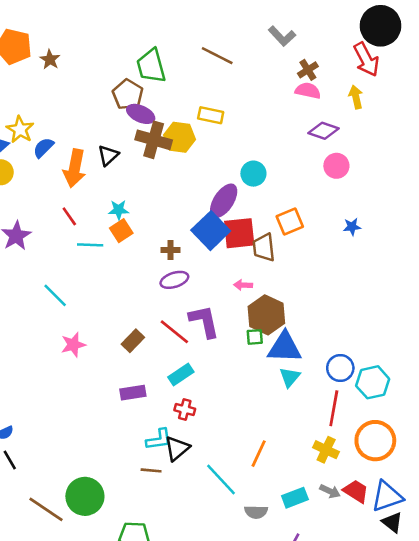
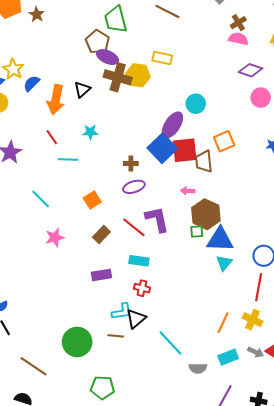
orange square: (121, 231) -> (92, 200), moved
cyan rectangle: (181, 374) -> (139, 261), turned 42
orange line: (259, 454) -> (223, 323), moved
green circle: (85, 496) -> (77, 342), moved

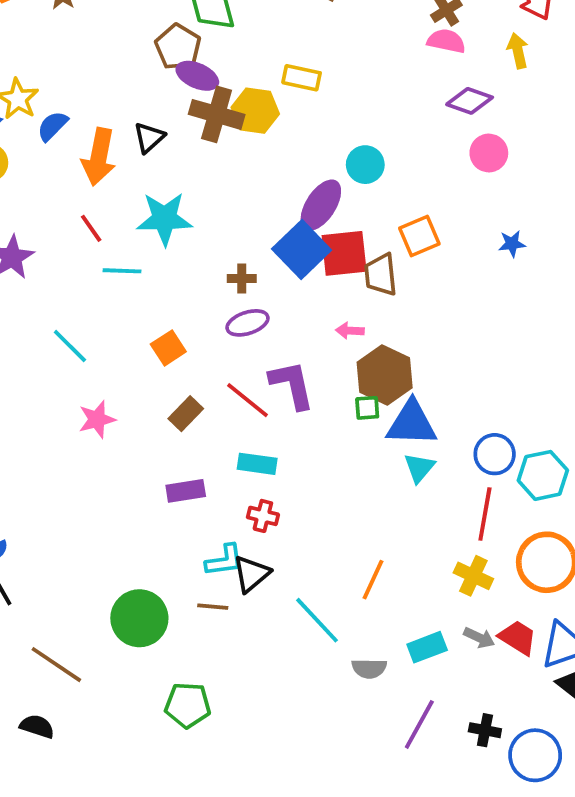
cyan star: (90, 132) -> (164, 219), size x1.8
orange line: (223, 323) -> (373, 580), moved

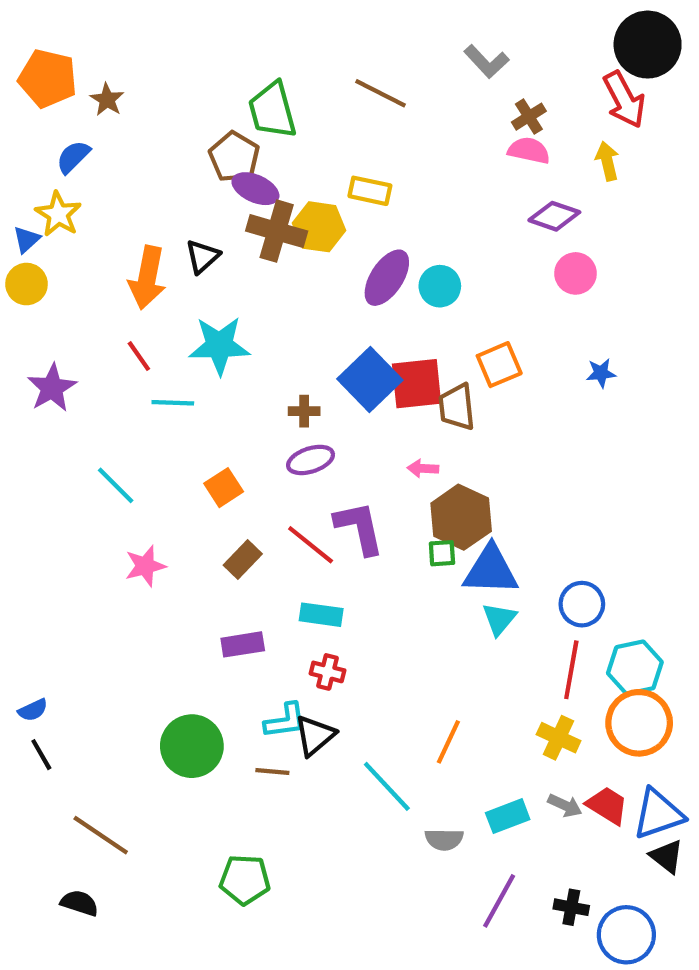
blue semicircle: (53, 126) -> (73, 157), moved
purple ellipse: (321, 205) -> (387, 278), moved
cyan hexagon: (543, 475) -> (635, 668), moved
green circle: (139, 618) -> (192, 746), moved

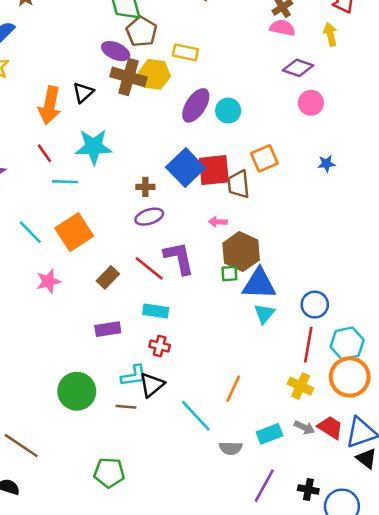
brown pentagon: (234, 157) -> (141, 32), moved
orange square: (224, 488) -> (74, 232), moved, size x1.6

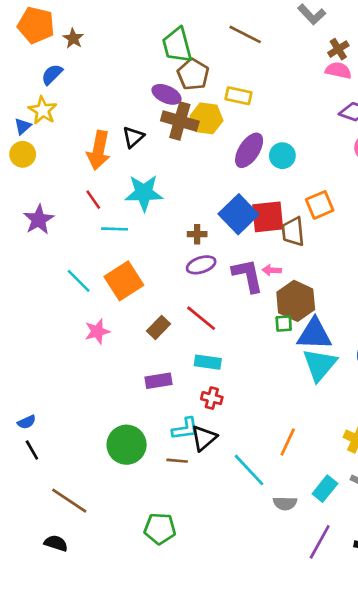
purple L-shape: (179, 258) -> (248, 276), moved
cyan triangle: (264, 314) -> (320, 365), size x1.6
cyan rectangle: (270, 434) -> (325, 489), turned -30

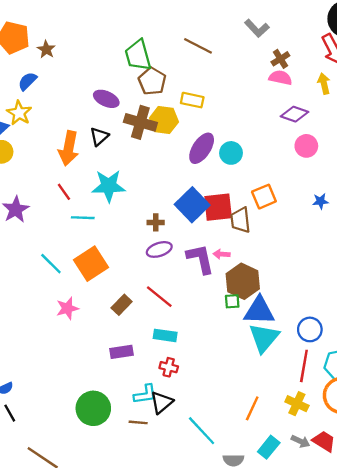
purple ellipse: (166, 94) -> (106, 99), moved
orange line: (288, 442) -> (252, 408), moved

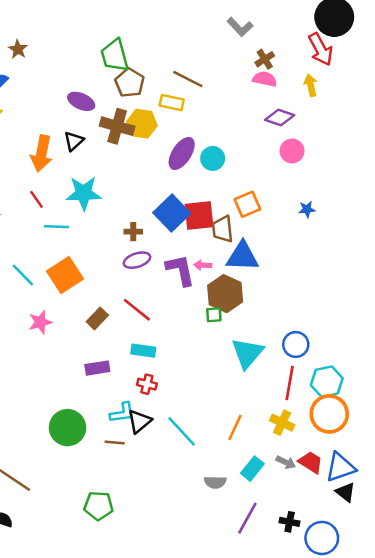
brown line: (198, 46) -> (188, 79), moved
blue triangle: (259, 311) -> (242, 256), moved
cyan line: (202, 431) -> (182, 431), moved

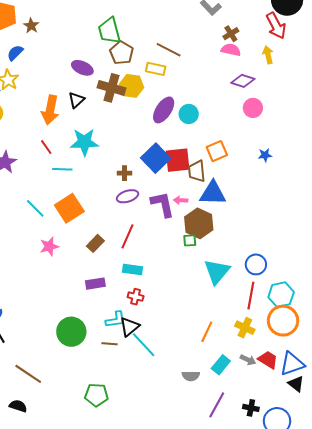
red line: (137, 310) -> (128, 236), turned 75
cyan line: (182, 431) -> (144, 345), moved

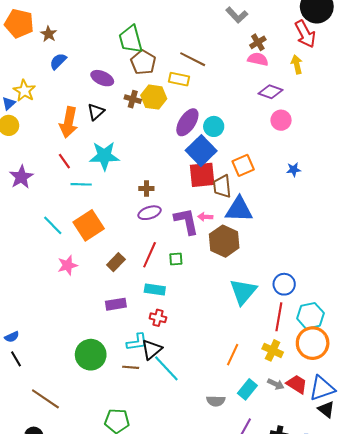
blue semicircle: (15, 53) -> (58, 61), moved
brown cross: (111, 88) -> (133, 99), size x0.6
blue square: (156, 158) -> (201, 151), moved
green square: (190, 240) -> (176, 259), moved

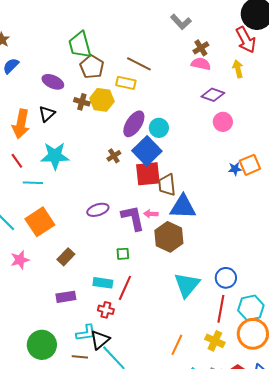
orange square: (243, 165) -> (250, 165), moved
brown cross: (146, 189) -> (114, 156), moved, turned -32
red line: (150, 255) -> (125, 288), moved

